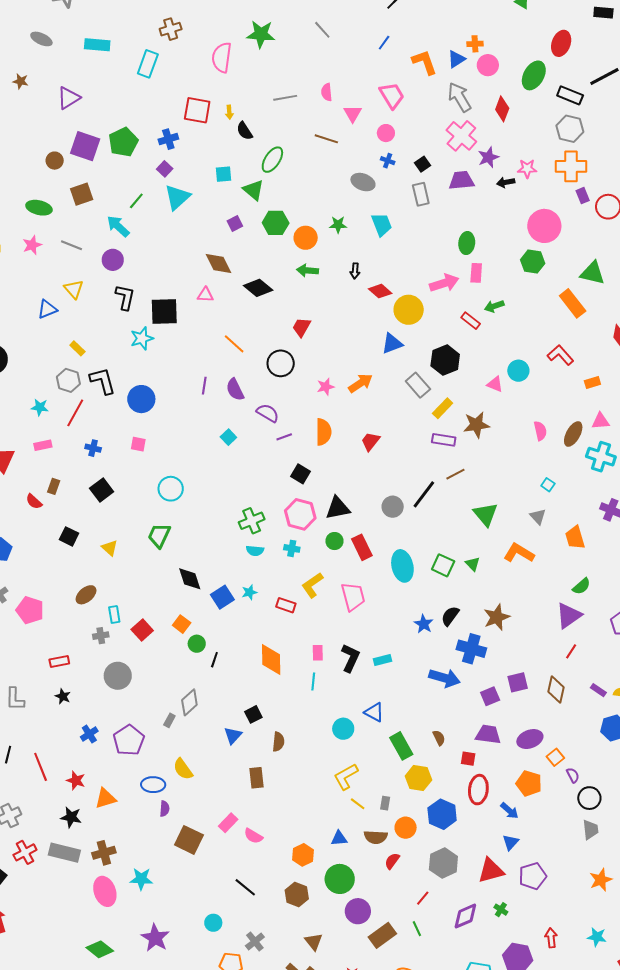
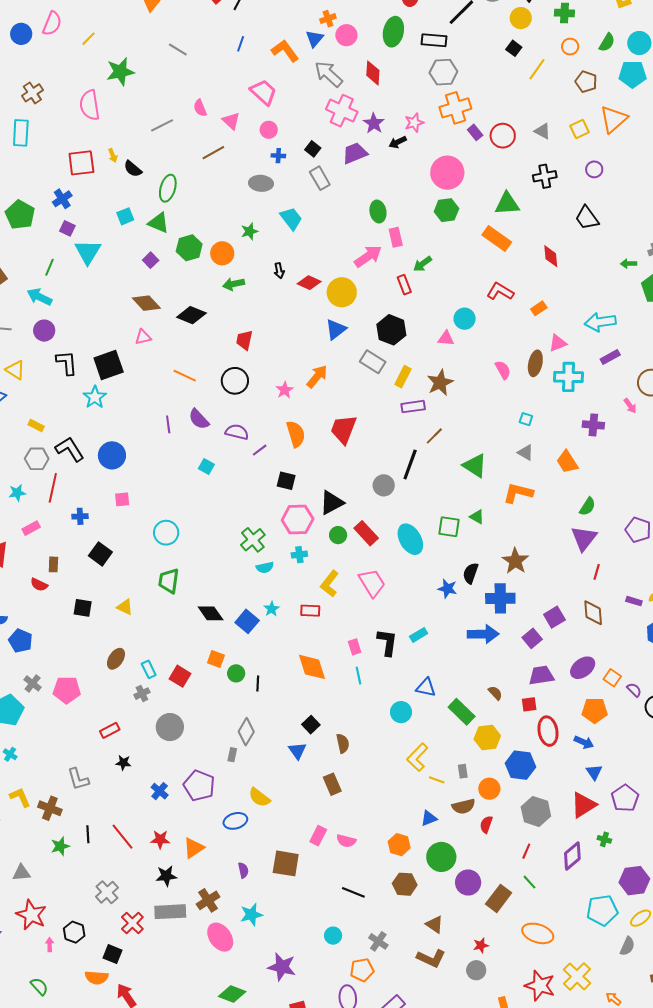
brown line: (326, 139) -> (213, 153), turned -30
red rectangle: (471, 321) -> (404, 285), turned 48
red trapezoid: (371, 441) -> (344, 429), size x1.5
purple semicircle: (165, 809) -> (243, 870), moved

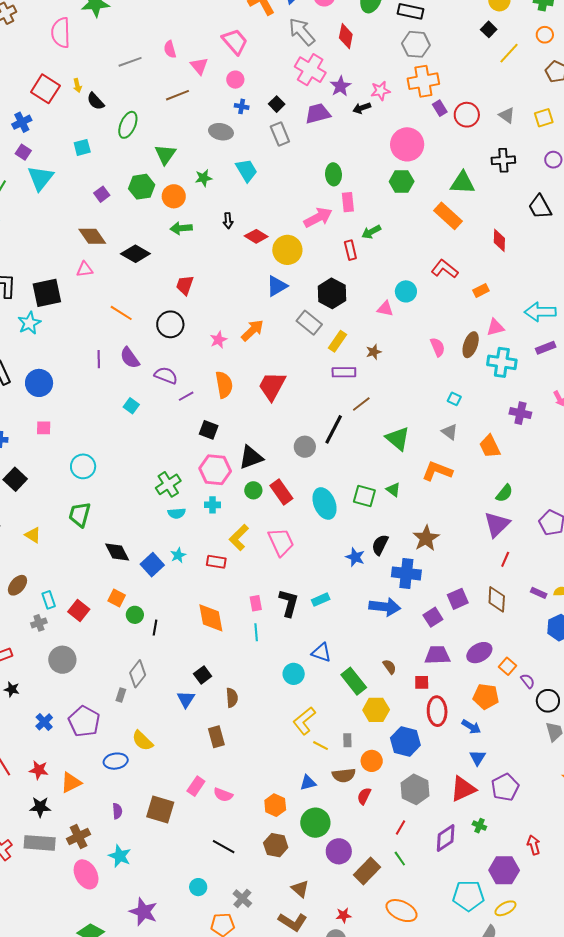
red square: (81, 163) -> (45, 89), turned 32
green triangle: (158, 223) -> (165, 154), moved, turned 35
brown star: (440, 383) -> (374, 352), size x0.6
cyan star: (251, 915) -> (120, 856), turned 30

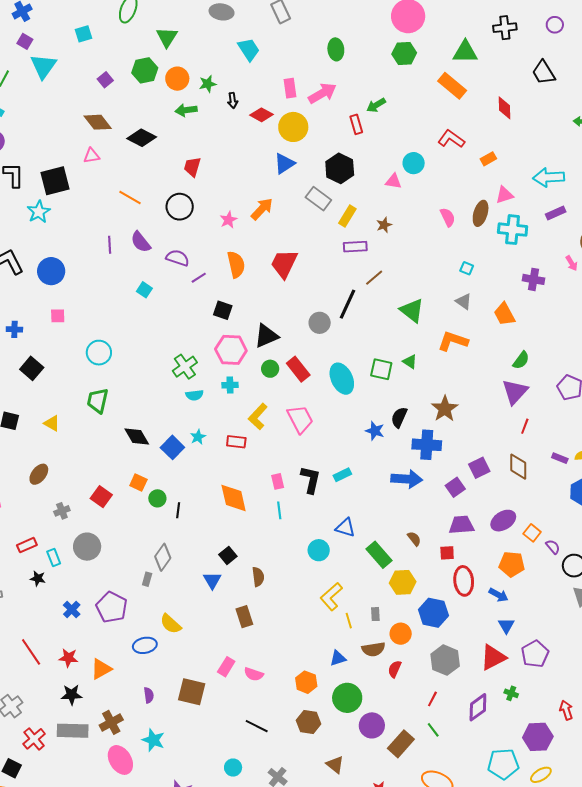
green star: (204, 178) -> (208, 84), moved
pink rectangle: (348, 202) -> (290, 88), moved
cyan rectangle: (49, 600) -> (54, 557), moved
yellow line: (320, 746) -> (349, 621), turned 49

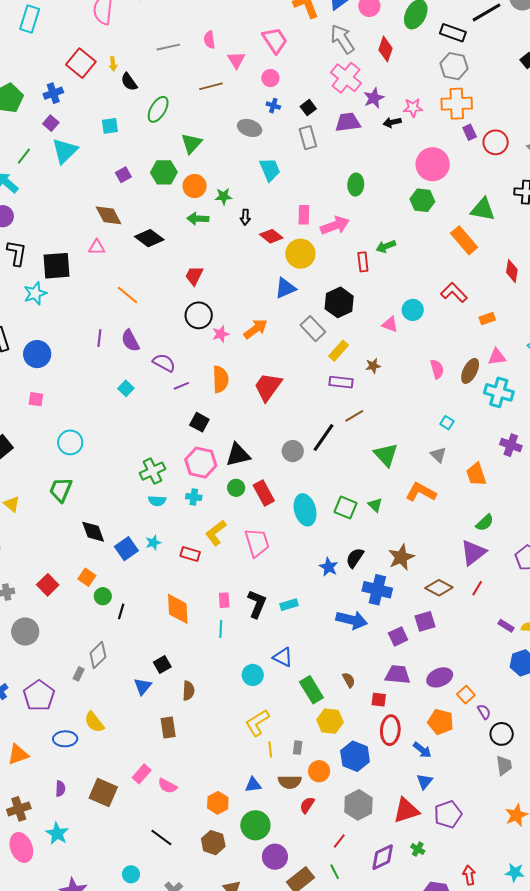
black circle: (180, 207) -> (199, 315), moved
brown diamond: (518, 467) -> (439, 588), moved, turned -72

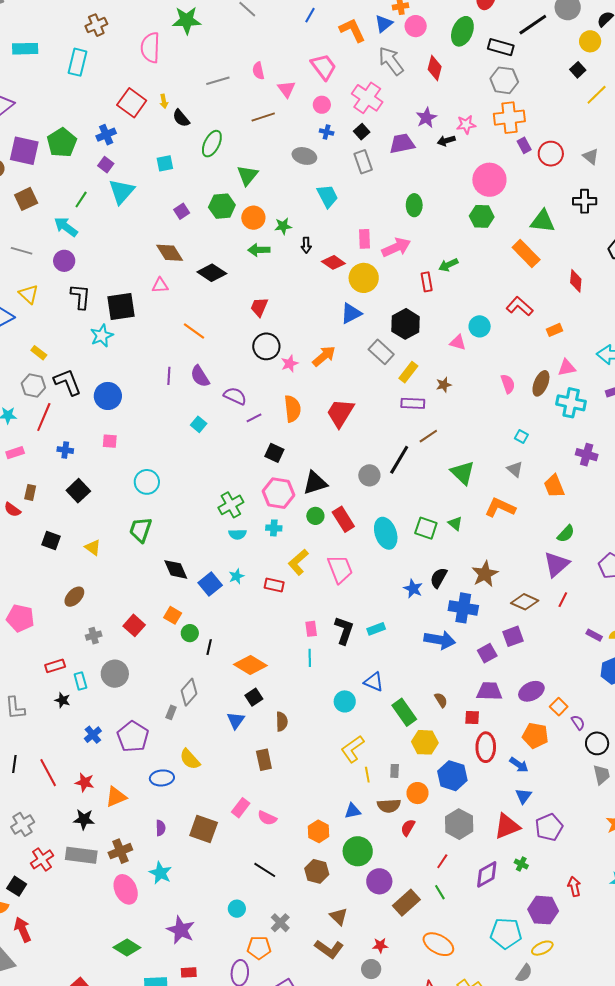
pink cross: (346, 78) -> (367, 98), moved
orange diamond: (178, 609) -> (250, 665), moved, turned -52

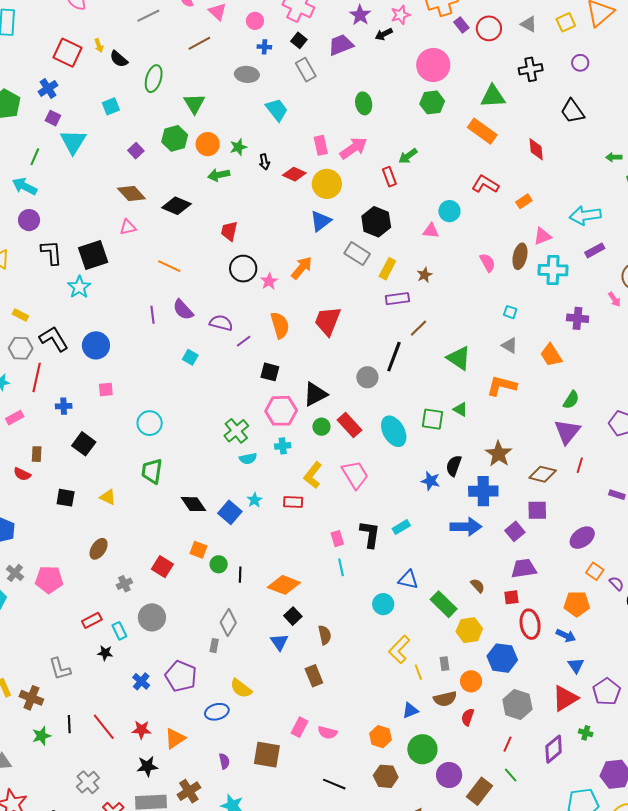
purple square: (513, 636) -> (537, 510), turned 30
purple ellipse: (531, 691) -> (582, 538), moved

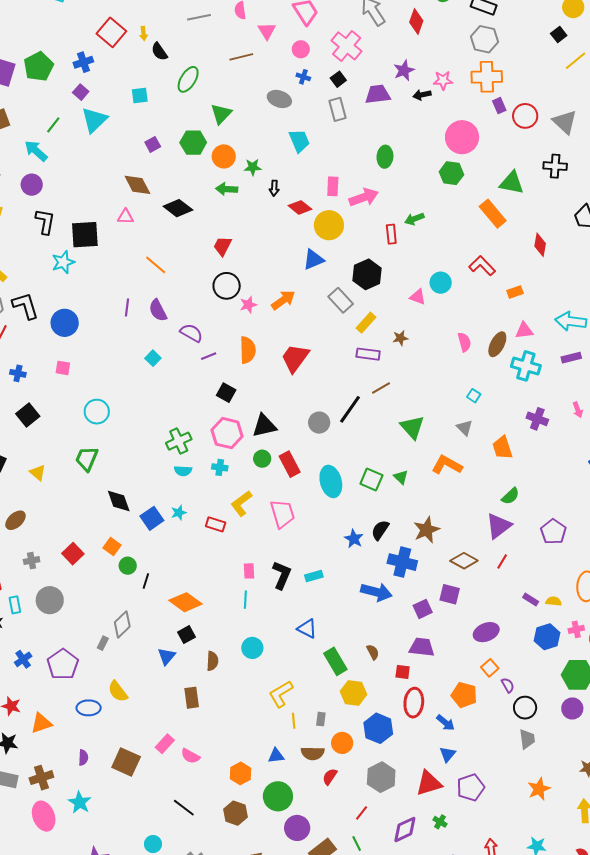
gray triangle: (529, 24) -> (565, 122), size x1.5
cyan circle: (383, 604) -> (252, 648), moved

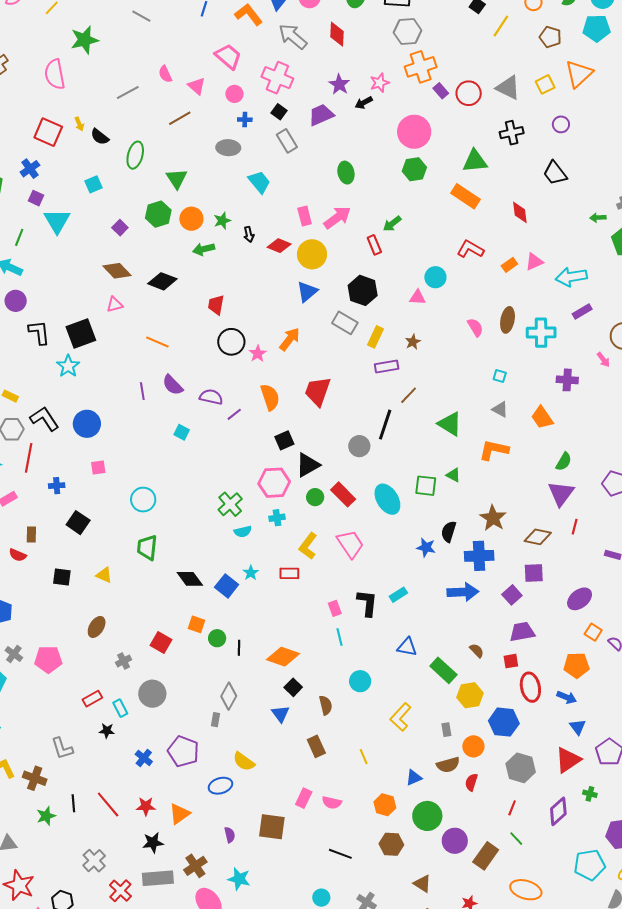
pink triangle: (524, 331) -> (534, 262), moved
black square: (226, 393) -> (284, 440), moved, turned -36
yellow line: (294, 721) -> (364, 757), moved

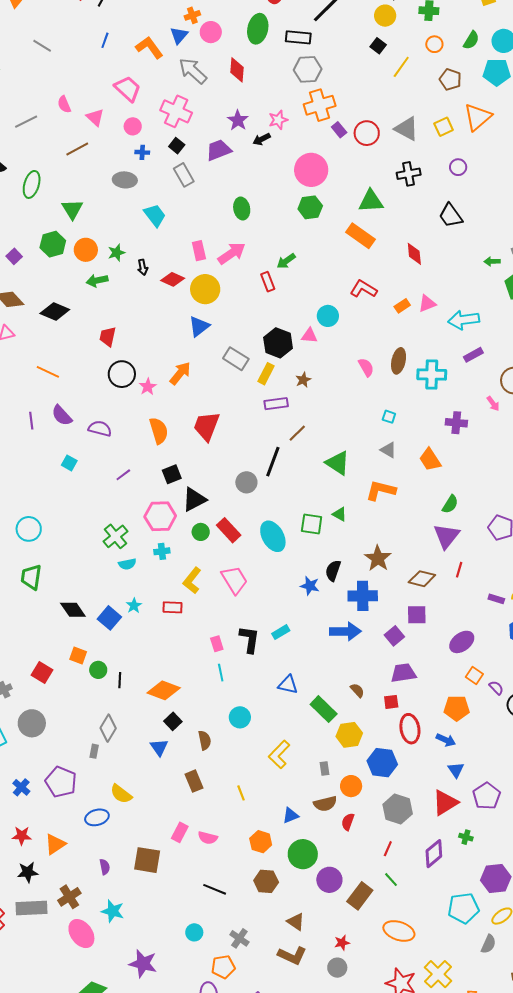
black hexagon: (363, 290) -> (278, 343), moved
purple line: (234, 414) -> (123, 475), moved

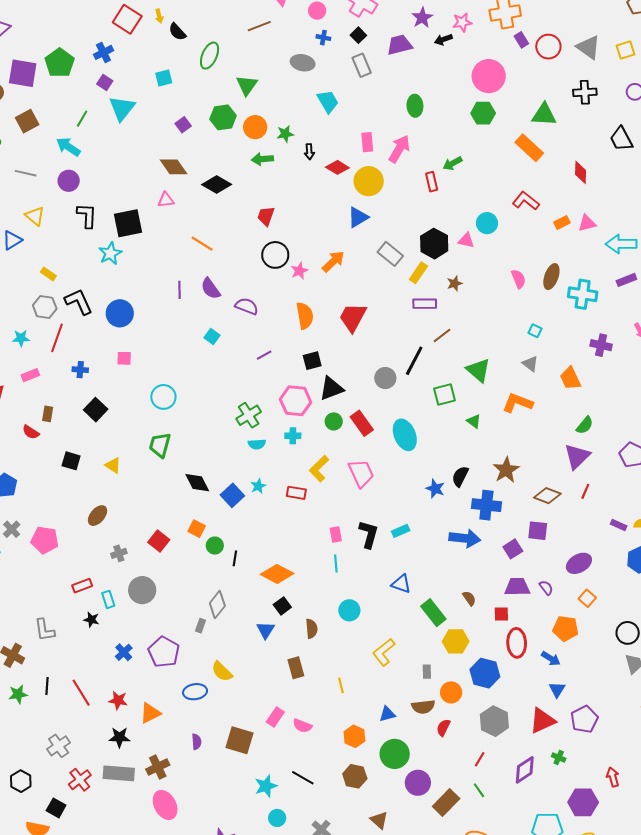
pink arrow: (232, 253) -> (399, 149), turned -32
green square: (312, 524) -> (444, 394), moved, turned -30
purple semicircle: (496, 688) -> (546, 588), moved
cyan star: (113, 911) -> (266, 786), moved, turned 30

